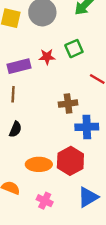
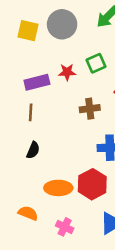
brown cross: (68, 104) -> (90, 109), moved

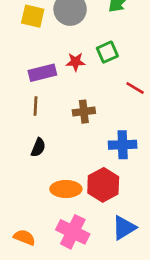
brown cross: (90, 109) -> (84, 112), moved
orange semicircle: (28, 213) -> (24, 237), moved
pink cross: (65, 227) -> (73, 232), size x1.6

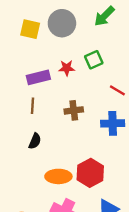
blue cross: (123, 145) -> (113, 123), moved

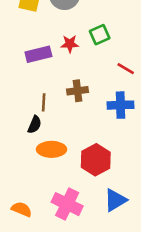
brown line: (32, 106) -> (44, 102), moved
orange ellipse: (58, 176) -> (51, 149), moved

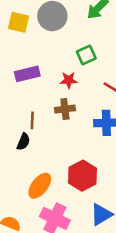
red star: (70, 44) -> (69, 80), moved
orange ellipse: (51, 149) -> (40, 186), moved, turned -52

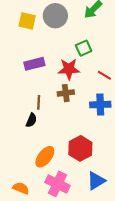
red star: (69, 80) -> (69, 69), size x1.5

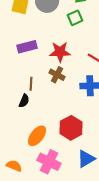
green square: (84, 48) -> (75, 18), moved
brown cross: (66, 93) -> (57, 75), turned 35

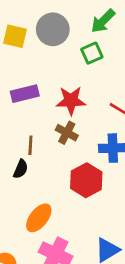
red hexagon: (71, 128) -> (86, 180), moved

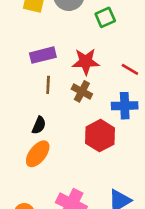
brown line: (30, 145) -> (48, 85), moved
orange ellipse: (39, 218) -> (38, 154), moved

